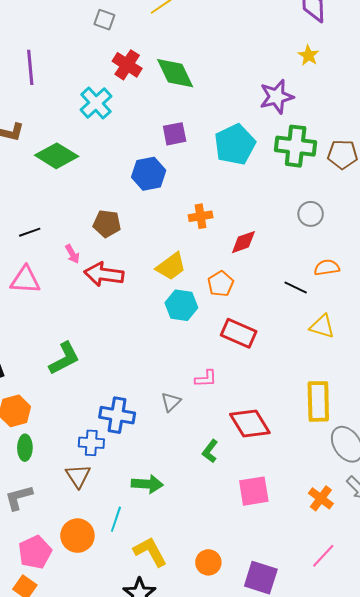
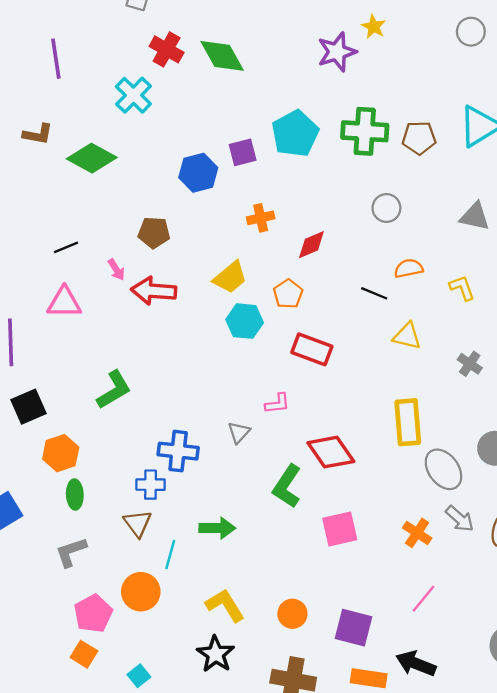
purple star: (277, 97) -> (337, 52), moved
purple square: (175, 134) -> (243, 152), moved
green L-shape: (210, 451) -> (287, 486), size x1.6
cyan line: (116, 519) -> (170, 555), moved

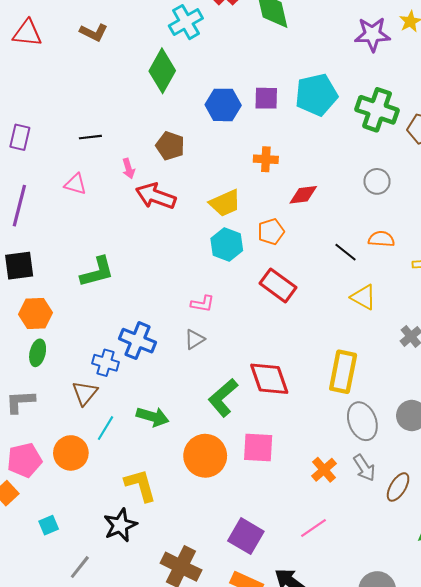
green diamond: (92, 158) -> (162, 71), moved, turned 75
pink triangle: (64, 302) -> (75, 184), size x0.7
pink L-shape: (277, 404) -> (202, 304), moved
orange circle: (292, 614) -> (205, 456), moved, size x1.6

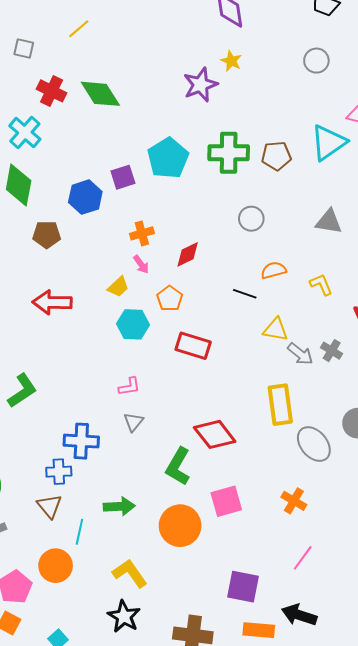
brown pentagon: (170, 146) -> (47, 235), moved
pink arrow: (129, 169) -> (141, 264), moved
yellow trapezoid: (225, 203) -> (118, 287), size x0.7
gray arrow: (364, 468) -> (300, 354), moved

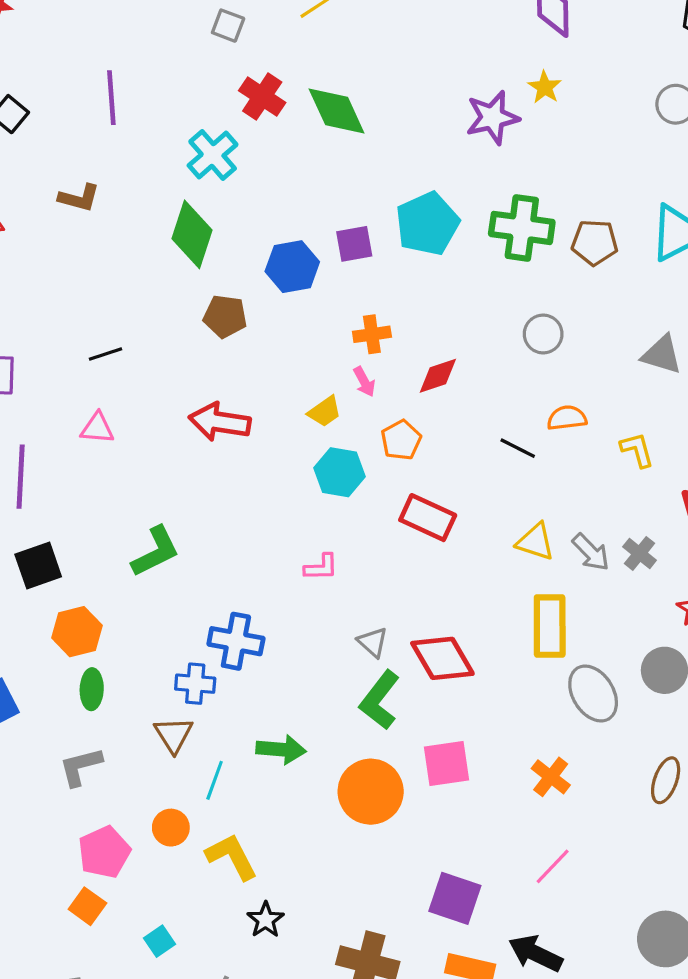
yellow triangle: (276, 329) -> (535, 542), moved
gray triangle: (133, 422) -> (373, 642), moved, turned -35
orange circle: (56, 566) -> (171, 828), size x0.7
yellow L-shape: (130, 573) -> (232, 857), moved
black star: (124, 616) -> (266, 920), size x0.7

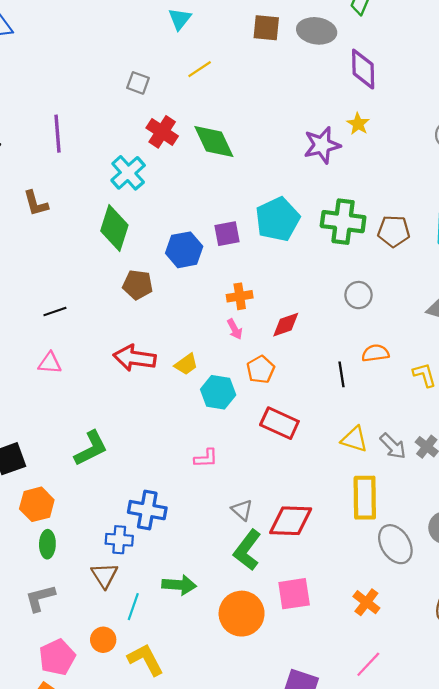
brown L-shape: (79, 198) -> (36, 203), turned 60
yellow trapezoid: (325, 412) -> (186, 364), moved
black line: (518, 448) -> (342, 374), turned 55
red diamond: (442, 658) -> (291, 521), turned -57

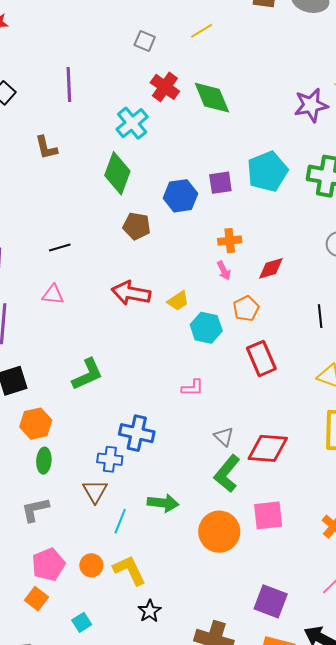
red rectangle: (279, 423) -> (261, 358), turned 40
orange circle: (103, 640) -> (91, 565), moved

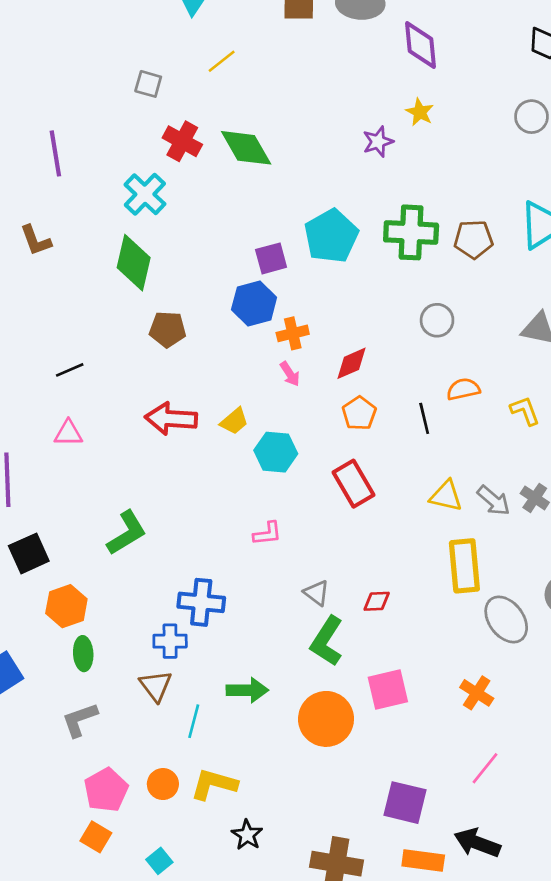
purple star: (311, 105) -> (378, 142), size x0.7
blue hexagon: (180, 196) -> (254, 304), moved
orange pentagon: (246, 309) -> (359, 413), moved
red diamond: (268, 448) -> (377, 601), size x0.5
yellow L-shape: (129, 570) -> (214, 784), turned -42

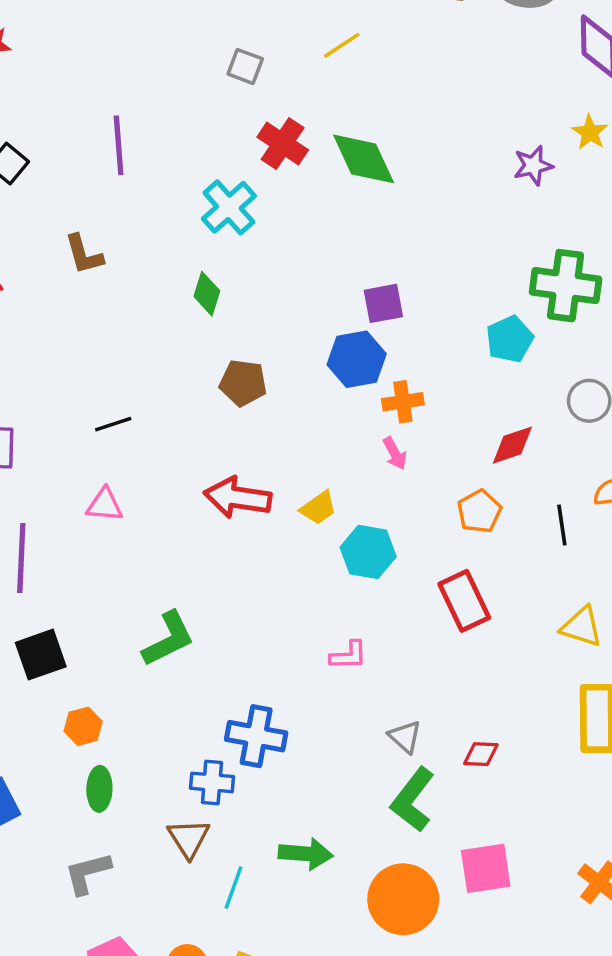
cyan pentagon: (331, 236) -> (510, 339), moved, size x0.7
green diamond: (134, 263) -> (207, 294), size x0.6
red diamond: (351, 363) -> (512, 445), moved
orange hexagon: (66, 606) -> (83, 726), size x0.7

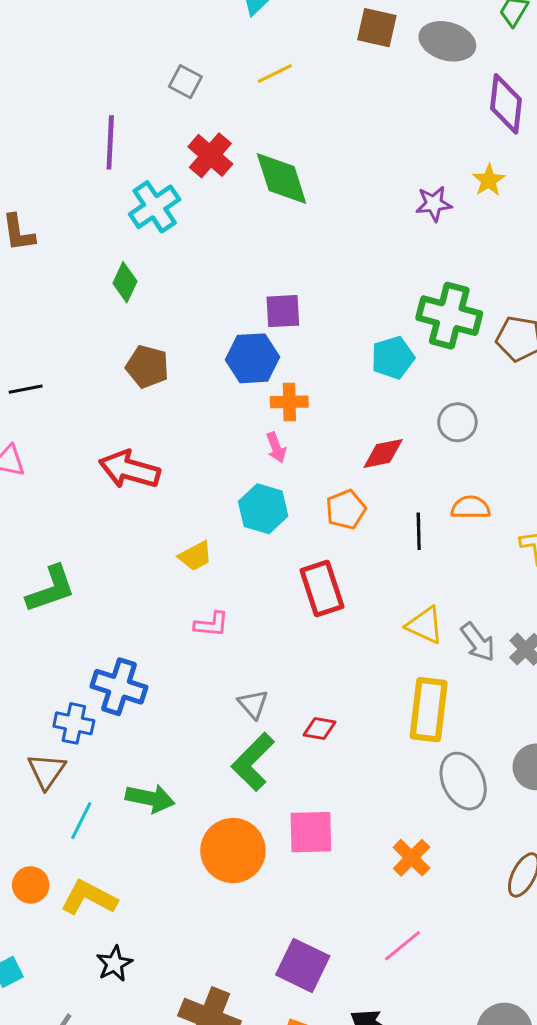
purple line: (119, 145) -> (110, 142), moved
yellow trapezoid: (318, 508) -> (195, 556), moved
cyan hexagon: (368, 552) -> (263, 509), moved

